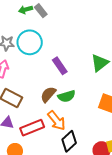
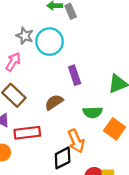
green semicircle: (67, 96) -> (93, 112), moved
orange arrow: (57, 121) -> (76, 141), moved

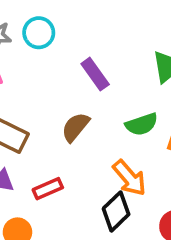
cyan circle: (50, 42) -> (39, 33), size x0.7
red rectangle: (27, 133) -> (48, 189), size x0.7

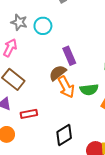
brown semicircle: (75, 127) -> (58, 73), moved
orange arrow: (129, 178) -> (66, 87), moved

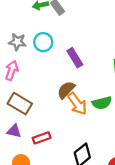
purple rectangle: (69, 56) -> (75, 58), moved

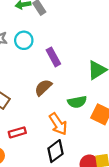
orange arrow: (77, 104) -> (58, 124), moved

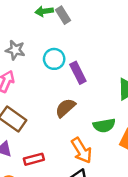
cyan circle: (24, 40) -> (54, 59), moved

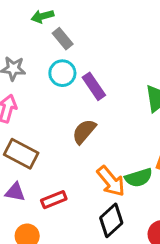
gray rectangle: (63, 15) -> (63, 39), moved
green semicircle: (104, 125) -> (139, 178), moved

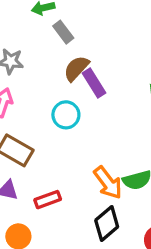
cyan circle: (62, 73) -> (66, 115), moved
brown semicircle: (84, 131) -> (76, 68), moved

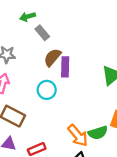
purple rectangle: (94, 83) -> (65, 67), turned 36

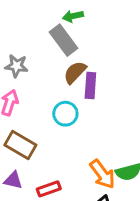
green arrow: (28, 17) -> (73, 16), moved
gray rectangle: (42, 33) -> (63, 40), size x1.5

